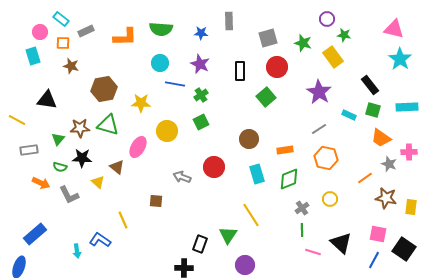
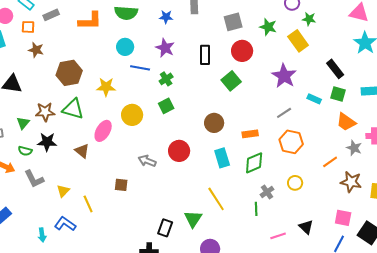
yellow triangle: (98, 182) -> (63, 191), moved, turned 32
green line: (302, 230) -> (256, 209), moved
black triangle: (341, 243) -> (306, 227), size x0.7
pink line: (313, 252) -> (278, 236), turned -35

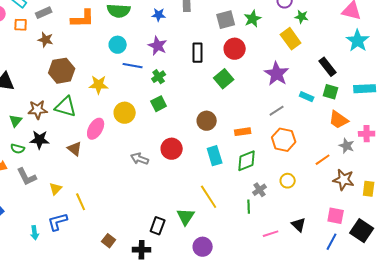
green star: (268, 27) -> (253, 19), moved, turned 30
brown star: (36, 50) -> (46, 40), moved
brown square: (121, 185) -> (109, 241), moved, turned 32
blue L-shape: (65, 224) -> (58, 222), turned -50

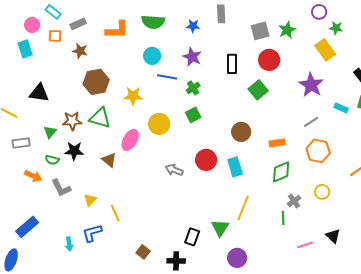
cyan rectangle: (215, 156) -> (235, 167), moved
yellow line: (209, 197) -> (243, 208), turned 55

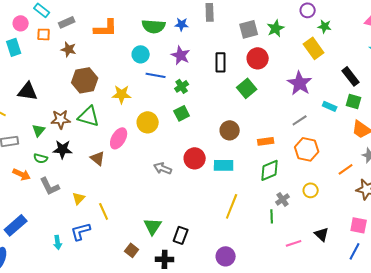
green semicircle: (153, 22) -> (154, 26), moved
cyan rectangle: (235, 167) -> (224, 165), turned -72
green triangle: (220, 228) -> (153, 226), moved

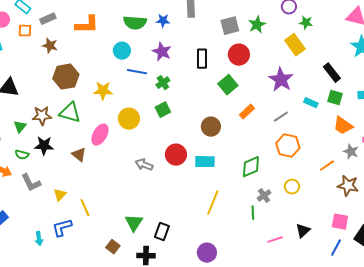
orange rectangle: (266, 141) -> (247, 112), moved, turned -35
black triangle: (322, 234) -> (303, 231), turned 35

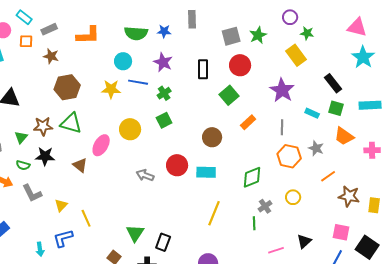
yellow star: (103, 91) -> (111, 89), moved
gray line: (281, 117) -> (282, 127), turned -56
gray star: (351, 152) -> (316, 148), moved

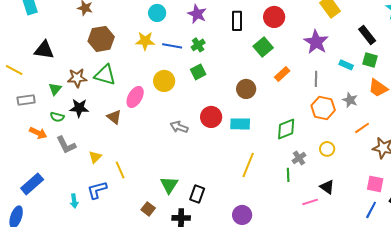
blue line: (138, 82) -> (172, 46), moved
black triangle: (304, 241) -> (327, 187), moved, turned -42

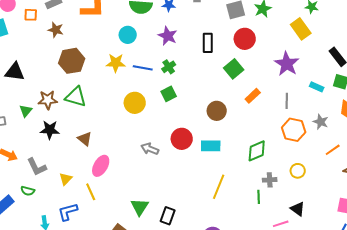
pink ellipse: (135, 97) -> (101, 166), moved
green semicircle: (57, 117) -> (28, 191), moved
gray cross: (299, 158) -> (270, 180), turned 32

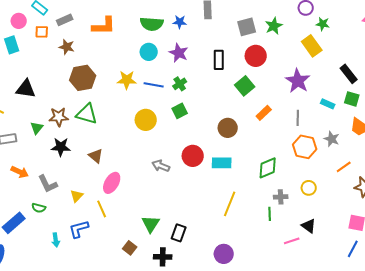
cyan circle: (128, 35) -> (149, 52), moved

